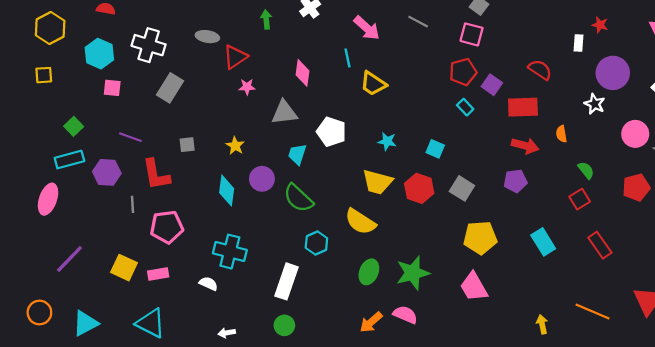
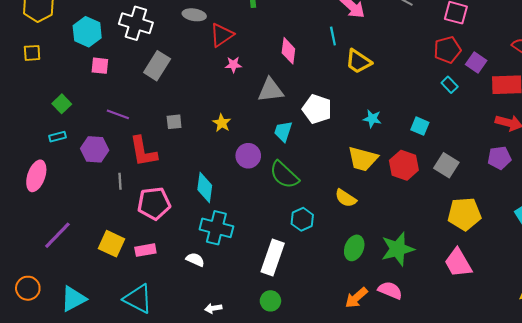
cyan rectangle: (69, 160) -> (57, 137), size x0.6
cyan diamond: (227, 191) -> (205, 188), moved
yellow semicircle: (360, 222) -> (346, 198), size x0.7

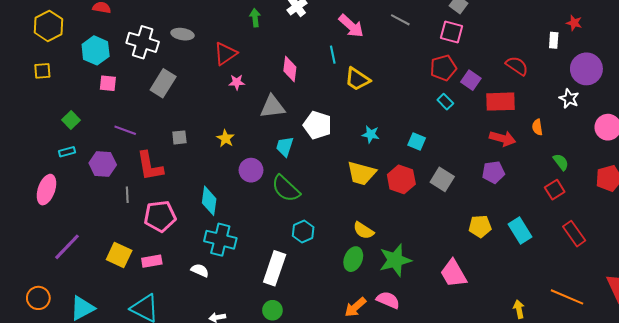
gray ellipse: (194, 15) -> (182, 34), moved
yellow semicircle: (346, 198) -> (363, 230), moved
yellow pentagon: (464, 214) -> (480, 226), moved, size x0.7

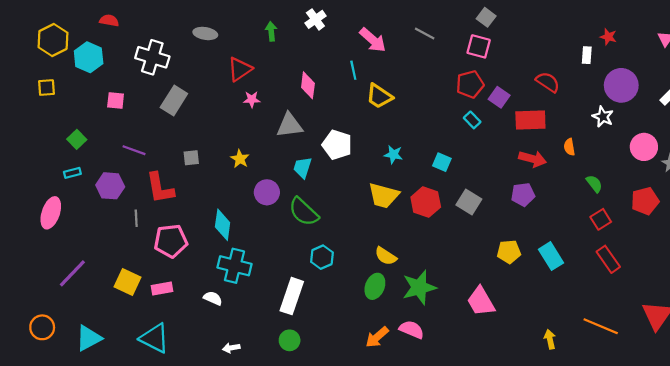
gray ellipse: (182, 34) -> (205, 33), moved
cyan hexagon: (96, 50) -> (89, 57), moved
red square: (555, 190) -> (601, 219), moved

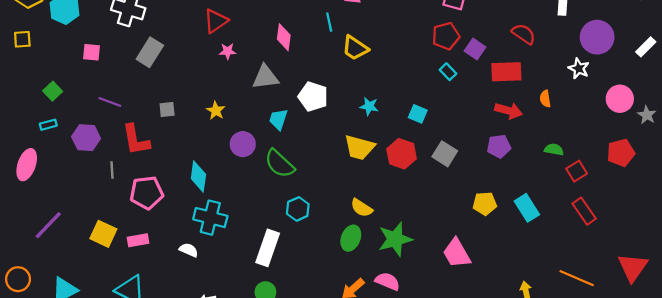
green semicircle: (594, 184) -> (554, 150), moved, turned -42

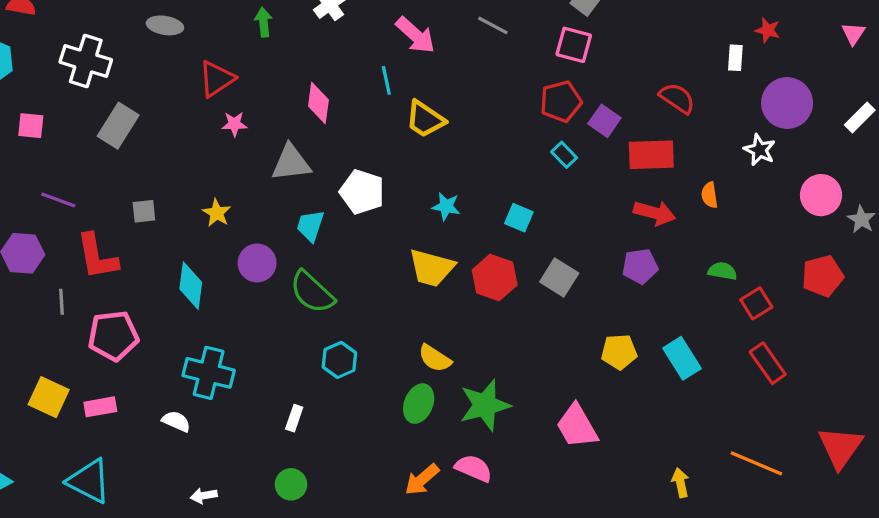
cyan diamond: (198, 177) -> (191, 286), moved
white rectangle: (268, 248) -> (294, 418), size x0.5

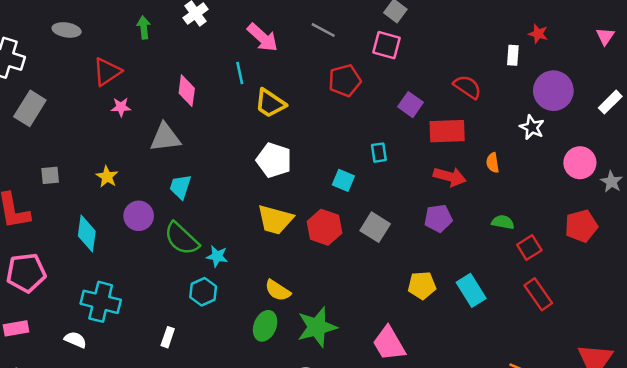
red pentagon: (561, 101) -> (345, 81), moved
cyan rectangle: (564, 155) -> (379, 153), moved, turned 36
white pentagon: (362, 192) -> (274, 160), moved
cyan star: (446, 206) -> (217, 256), moved

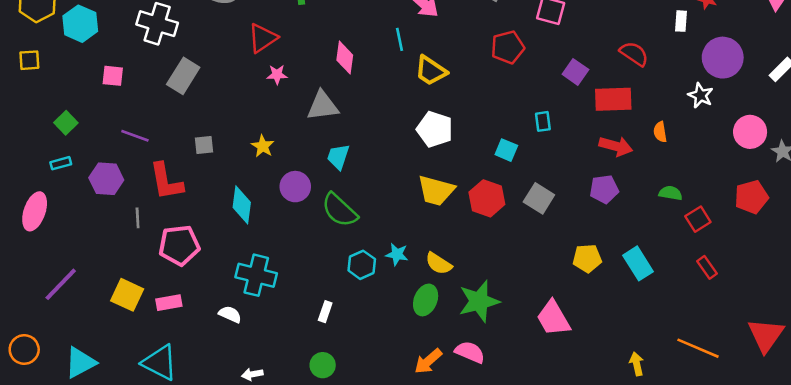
cyan star: (217, 256) -> (397, 254), moved
red rectangle: (538, 294) -> (707, 267), size x0.7

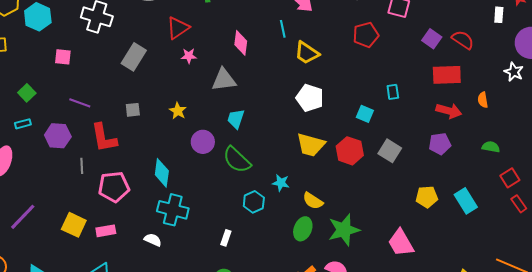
purple square: (575, 72) -> (432, 39), moved
gray rectangle: (183, 76) -> (134, 57), moved
cyan diamond: (242, 205) -> (162, 173), moved
red square: (698, 219) -> (510, 178), moved
cyan star: (397, 254) -> (281, 183), moved

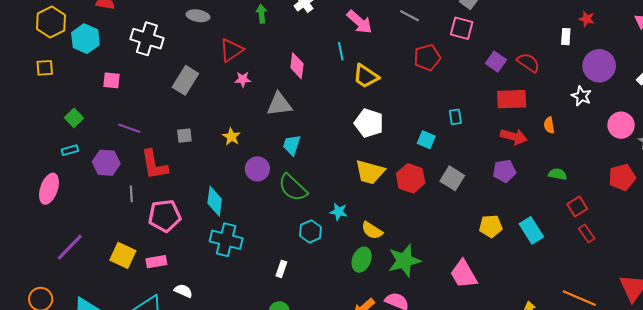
white semicircle: (153, 240) -> (183, 291), moved

